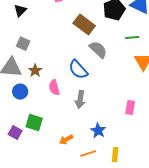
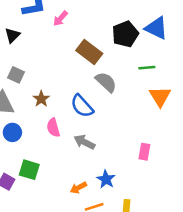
brown star: (35, 71) -> (41, 99), moved
gray arrow: (80, 100) -> (84, 142), turned 108
orange arrow: (66, 140) -> (78, 188), moved

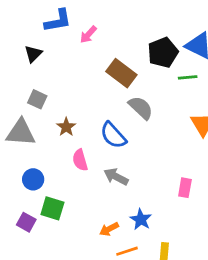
green line: (147, 68) -> (188, 77), moved
blue circle: (12, 132) -> (33, 179), moved

